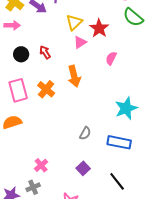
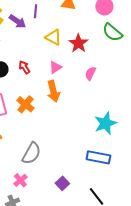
yellow triangle: (74, 22) -> (53, 37), turned -48
pink triangle: (80, 42) -> (55, 67), moved
gray semicircle: (85, 133) -> (31, 153), moved, size x1.6

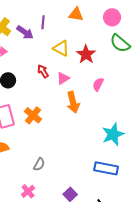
red arrow: (24, 67) -> (43, 71), moved
orange arrow: (53, 91) -> (73, 102), moved
gray semicircle: (31, 153) -> (39, 164), size x0.6

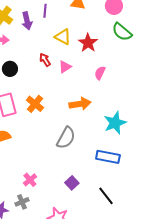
purple arrow: (25, 32) -> (27, 21), turned 42
orange arrow: (73, 102) -> (80, 104), moved, turned -85
gray semicircle: (39, 164) -> (66, 138), moved, size x1.6

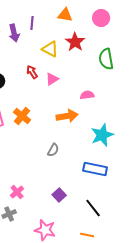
green semicircle: (122, 32) -> (106, 59), moved, turned 40
red star: (88, 43) -> (75, 42), moved
pink semicircle: (100, 73) -> (87, 95), moved, turned 56
gray semicircle: (66, 138) -> (53, 150), size x0.6

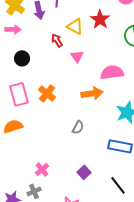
red arrow: (32, 72) -> (57, 40), moved
pink triangle: (52, 79) -> (77, 56), turned -32
pink semicircle: (87, 95) -> (112, 72), size x1.6

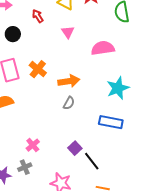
red arrow: (57, 40) -> (38, 16), moved
orange arrow: (92, 93) -> (69, 81), moved
black line: (118, 185) -> (92, 161), moved

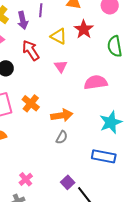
red arrow: (38, 16) -> (31, 50), size x1.5

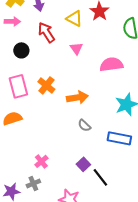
gray semicircle: (62, 137) -> (84, 125), moved, turned 104

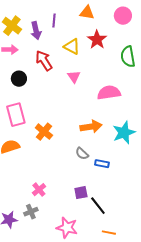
orange cross: (46, 85) -> (44, 132), moved
orange arrow: (77, 97) -> (91, 127), moved
blue rectangle: (119, 138) -> (102, 164), moved, size x0.6
purple square: (83, 164) -> (81, 193), turned 32

